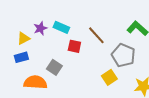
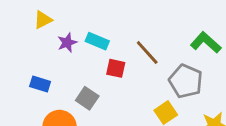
yellow triangle: (23, 38) -> (43, 20), moved
blue rectangle: (21, 57) -> (40, 84), turned 32

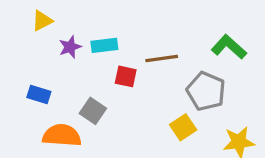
cyan rectangle: (97, 41) -> (104, 45), turned -30
brown line: (147, 53) -> (162, 58), turned -56

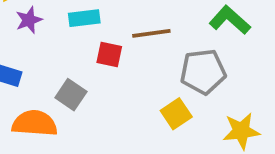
purple star: (70, 47) -> (29, 20), moved
gray pentagon: (206, 91) -> (203, 72), turned -30

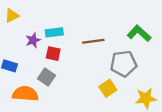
purple star: (29, 20) -> (33, 40), moved
red square: (109, 54) -> (53, 54), moved

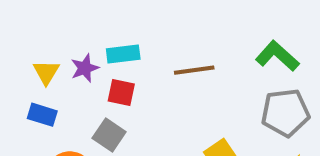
yellow triangle: (12, 16) -> (46, 72), moved, turned -32
gray pentagon: (123, 64) -> (285, 113), moved

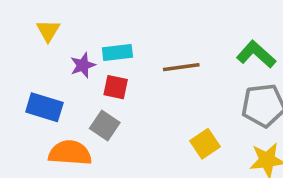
yellow triangle: (46, 72) -> (48, 31), moved
blue rectangle: (42, 115) -> (44, 107), size x1.4

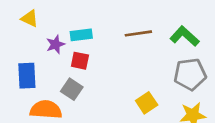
yellow triangle: (48, 31) -> (30, 19), turned -36
brown line: (181, 67) -> (138, 33), moved
blue rectangle: (44, 107) -> (27, 76), turned 70

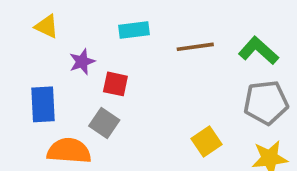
cyan rectangle: (81, 35) -> (134, 30), moved

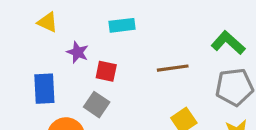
brown line: (195, 47) -> (173, 68), moved
purple star: (82, 62) -> (78, 52), turned -30

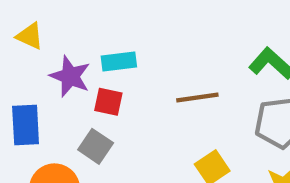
cyan rectangle: (122, 25) -> (119, 61), moved
purple star: (78, 52) -> (70, 76), size x1.4

